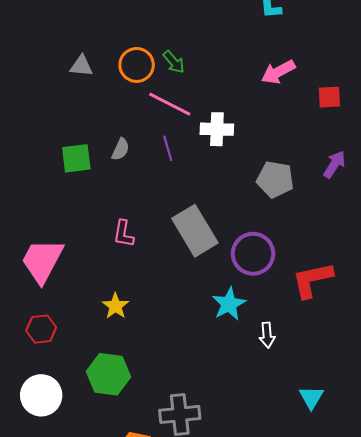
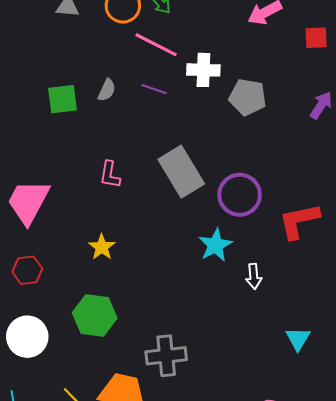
purple line: (168, 148) -> (154, 89), turned -55
gray pentagon: (275, 179) -> (248, 97), moved

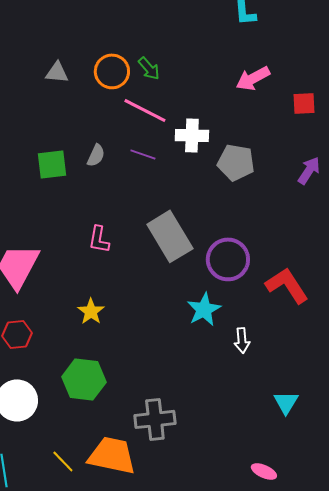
red L-shape: (299, 221) -> (287, 285), turned 69

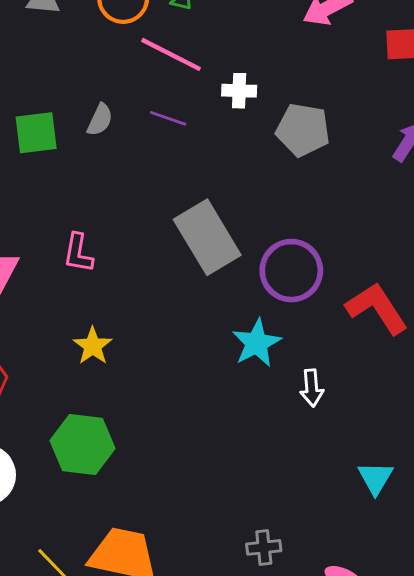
white cross: (192, 135) -> (239, 91), size x0.7
pink L-shape: (99, 239) -> (78, 253), moved
gray cross: (155, 419) -> (264, 547), moved, size x0.6

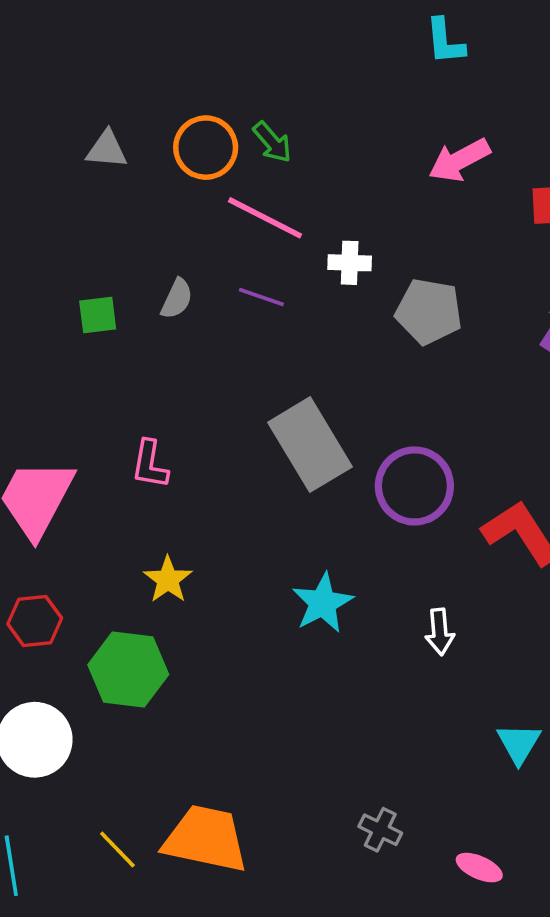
green square: (36, 133) -> (98, 315), size x0.7
cyan star: (257, 343) -> (323, 603), moved
green hexagon: (83, 445) -> (128, 670), moved
gray cross: (264, 547) -> (380, 830), turned 32

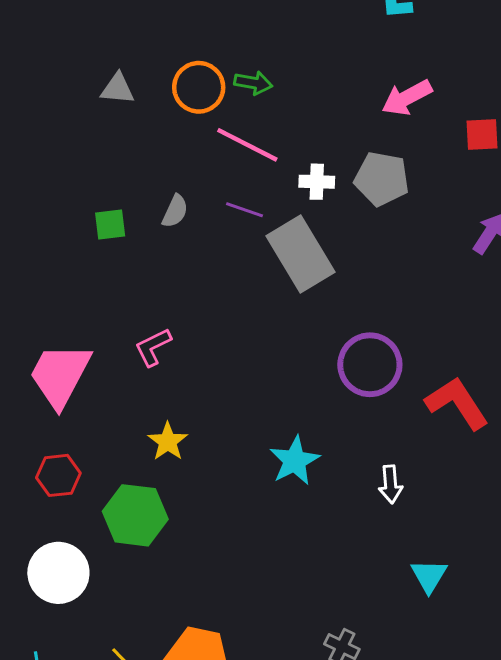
green arrow: (272, 142) -> (253, 83), turned -39
gray pentagon: (429, 311) -> (382, 179), moved
gray rectangle: (310, 445) -> (301, 254), moved
pink L-shape: (150, 464) -> (153, 347), turned 54
cyan triangle: (519, 743) -> (429, 576), moved

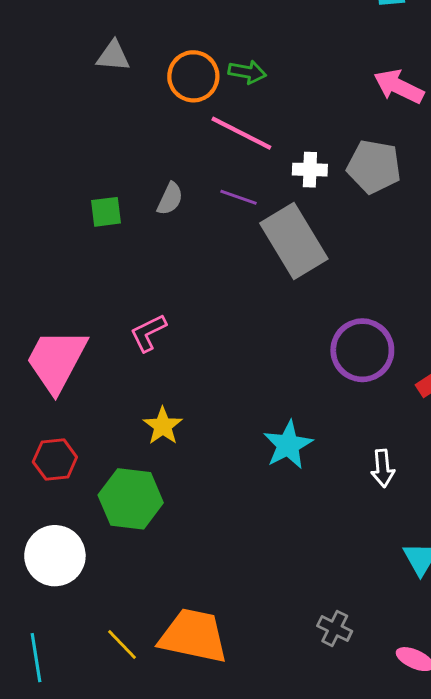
gray triangle: (118, 89) -> (113, 56), moved
pink arrow: (407, 98) -> (399, 87), turned 54

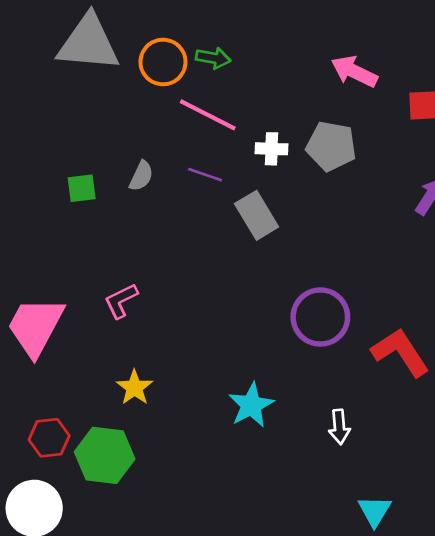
gray triangle: (113, 56) -> (88, 43), size x2.0
gray rectangle: (294, 241) -> (257, 215), size x0.7
red hexagon: (55, 460) -> (49, 438), moved

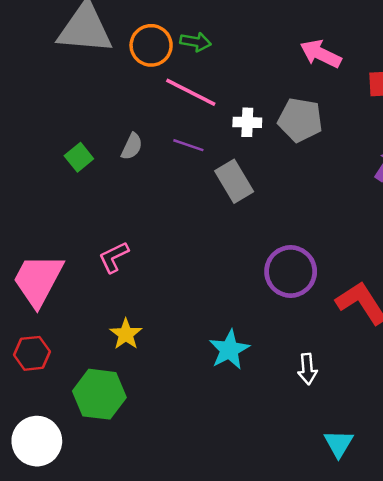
green square: (82, 188) -> (79, 157), turned -32
red hexagon: (49, 438) -> (32, 353), moved

